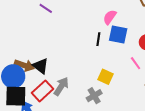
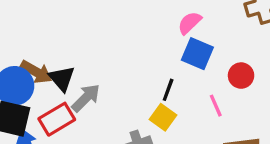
black line: (98, 39) -> (168, 90), moved
gray arrow: (61, 86) -> (86, 98), moved

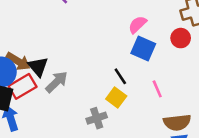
red circle: (241, 76) -> (181, 38), moved
black line: (168, 90) -> (120, 76), turned -54
red rectangle: (57, 119) -> (23, 86), moved

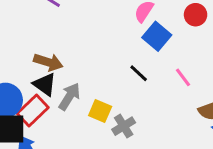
blue square: (143, 48) -> (157, 36), turned 30
brown arrow: (18, 61) -> (48, 62), moved
yellow square: (116, 98) -> (100, 111), moved

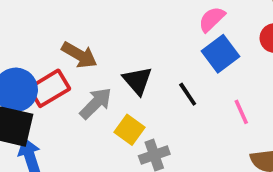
black triangle: (45, 84) -> (137, 81), moved
red rectangle: (33, 111) -> (49, 88), moved

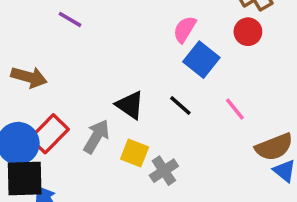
brown arrow: (79, 55) -> (29, 77), moved

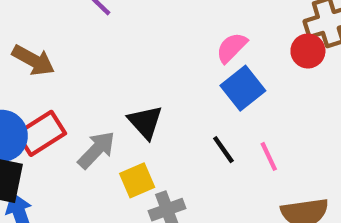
red circle: (248, 32) -> (308, 51), moved
black line: (180, 105) -> (223, 150), moved
yellow square: (135, 153) -> (137, 180), turned 32

